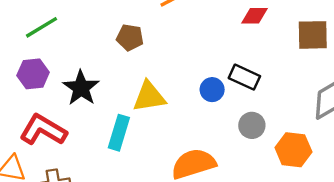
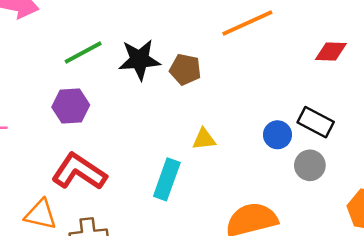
black star: (81, 88) -> (139, 60), moved, turned 30
yellow triangle: (149, 97) -> (204, 139), size x0.6
gray circle: (252, 125) -> (310, 165), moved

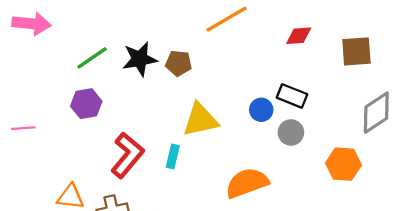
yellow triangle: (204, 139) -> (200, 120), size x1.8
red L-shape: (79, 172) -> (127, 155), moved, turned 102
cyan rectangle: (167, 179) -> (173, 156), size x0.7

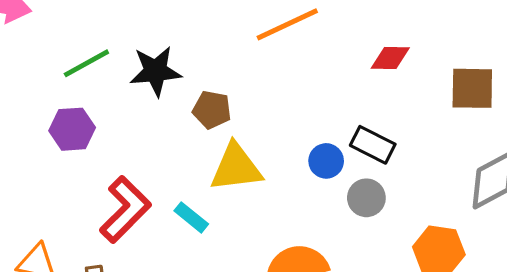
brown pentagon: (179, 63) -> (212, 110), moved
cyan rectangle: (173, 156) -> (191, 217), turned -70

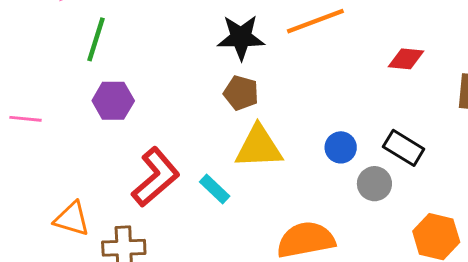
green line: (86, 63) -> (96, 39), moved, turned -48
black star: (156, 71) -> (241, 37), moved
black rectangle: (373, 145) -> (404, 148), moved

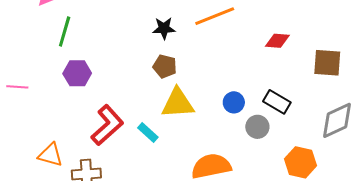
black star: (241, 37) -> (164, 28), size x0.7

